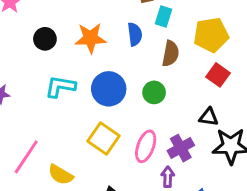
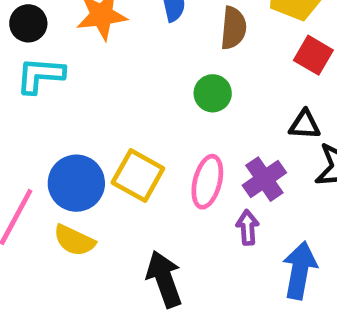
cyan L-shape: (60, 87) -> (40, 75), moved
blue circle: (109, 89) -> (76, 183), moved

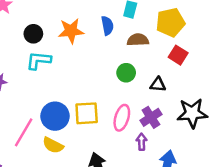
brown semicircle: (233, 28) -> (138, 40), turned -100
black triangle: (305, 125) -> (158, 84), moved
yellow square: (138, 175) -> (87, 113), turned -35

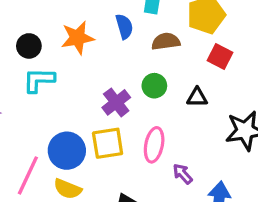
purple cross: (151, 117) -> (116, 102), moved
purple arrow: (142, 142) -> (183, 174), turned -35

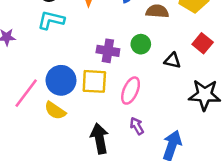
red square: (220, 57) -> (203, 43), moved
purple cross: (116, 102) -> (108, 51), turned 35
purple arrow: (183, 174) -> (137, 126), moved

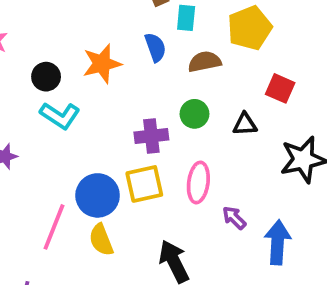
cyan L-shape: (51, 20) -> (60, 116), turned -144
yellow semicircle: (55, 111) -> (101, 240), turned 50
purple arrow: (137, 126) -> (234, 218), moved

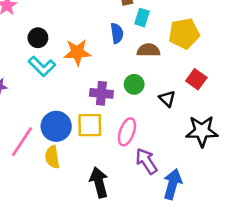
orange star: (102, 64) -> (77, 52), moved
black triangle: (245, 124) -> (167, 99), turned 36
purple arrow: (234, 218) -> (146, 161), size x1.5

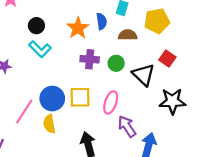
orange star: (77, 52) -> (78, 28), moved, turned -30
purple cross: (101, 93) -> (90, 59), moved
black triangle: (167, 99) -> (143, 75), size x1.6

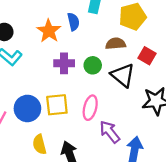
brown semicircle: (128, 35) -> (116, 44), moved
yellow semicircle: (49, 124) -> (39, 144), moved

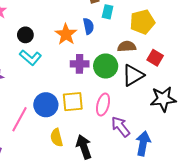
green circle: (93, 65) -> (106, 66), size x1.5
black triangle: (123, 75) -> (133, 75), turned 50

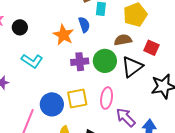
black circle: (25, 35) -> (20, 27), moved

